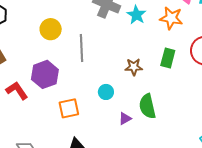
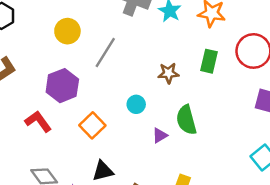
gray line: (82, 48) -> (105, 53), turned 36
red L-shape: (17, 91) -> (38, 121), moved
orange square: (69, 108) -> (92, 125), turned -30

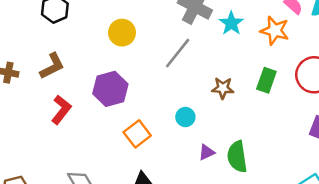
gray line: (105, 53) -> (178, 53), moved
green semicircle: (186, 120) -> (237, 157), moved
red L-shape: (38, 121) -> (61, 110), moved, turned 68

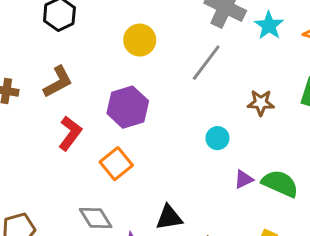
orange square: (137, 134) -> (116, 164), moved
green semicircle: (237, 157) -> (280, 184), turned 124

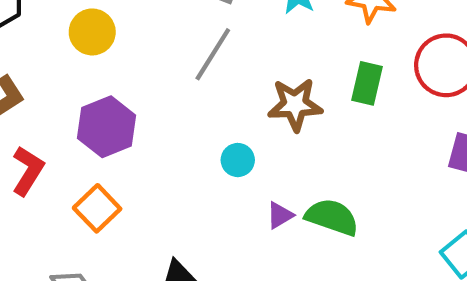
yellow circle: (140, 40) -> (92, 32), moved
brown star: (261, 103) -> (295, 105), size x1.4

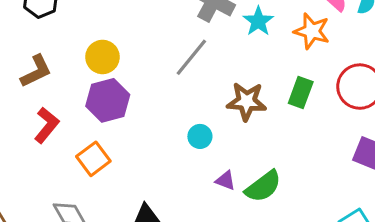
yellow circle: (92, 32) -> (102, 57), moved
purple triangle: (280, 215) -> (225, 180), turned 45
green semicircle: (332, 217) -> (263, 186), turned 117

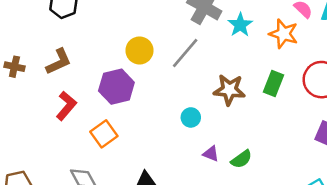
yellow circle: (102, 57) -> (139, 50), moved
green semicircle: (263, 186) -> (241, 159), size x0.7

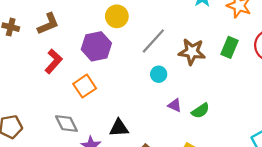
gray line: (185, 53) -> (153, 41), moved

